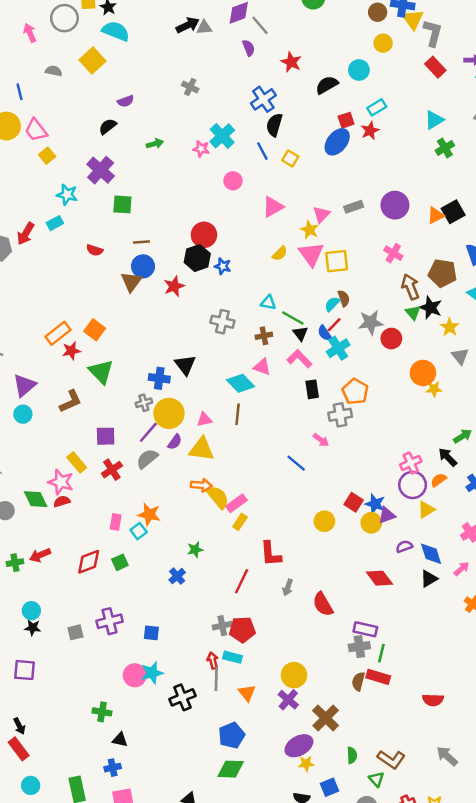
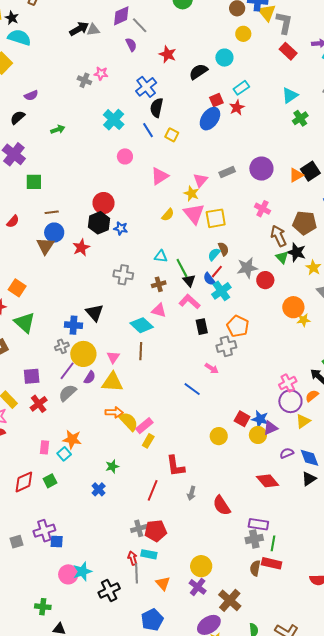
pink star: (201, 149) -> (101, 74), moved
red semicircle: (95, 250) -> (13, 221), turned -64
green line: (293, 318) -> (182, 268), turned 36
pink triangle: (204, 419) -> (113, 357), turned -40
blue square: (151, 633) -> (57, 542), moved

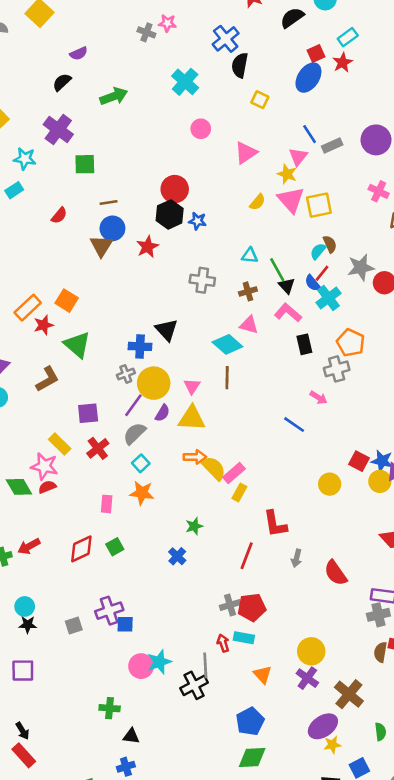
green arrow: (58, 129) -> (114, 96), size x1.5
blue line: (148, 130) -> (310, 134), moved
cyan square: (64, 454) -> (141, 463), moved
gray line: (136, 573) -> (205, 665), moved

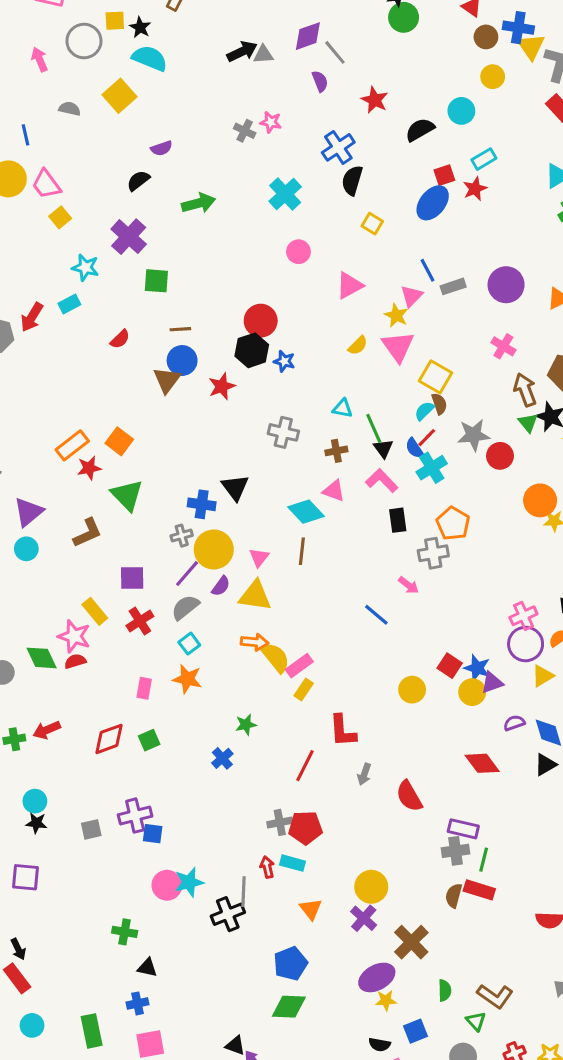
yellow square: (319, 205) -> (435, 377), moved, turned 36

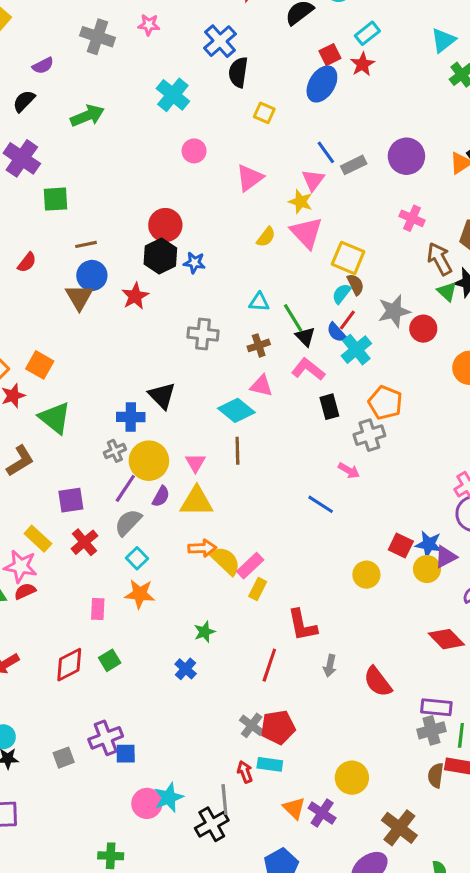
gray cross: (245, 131) -> (98, 37), moved, size x1.5
gray cross: (280, 822) -> (252, 725), turned -35
purple cross: (364, 918) -> (322, 813), moved

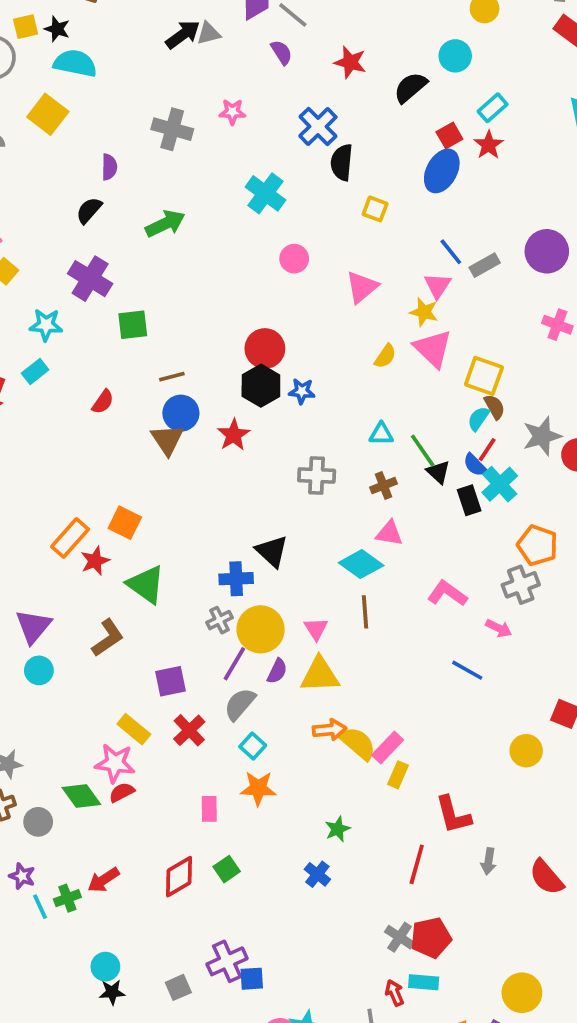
purple semicircle: (43, 66) -> (109, 167), turned -60
pink L-shape: (308, 369) -> (447, 594), moved
black rectangle: (329, 407) -> (469, 500), moved

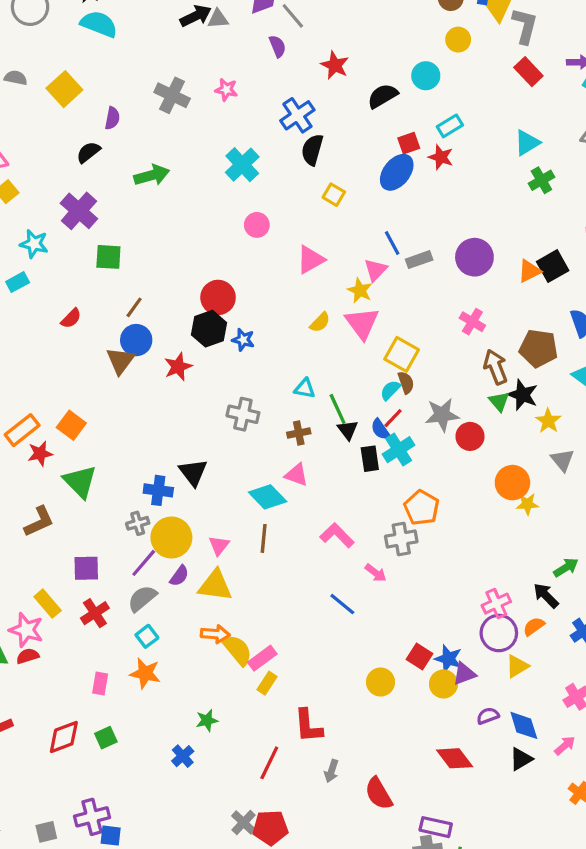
yellow square: (48, 114) -> (64, 89), moved
red star: (489, 145) -> (441, 157), turned -30
brown line: (172, 377) -> (134, 307), turned -50

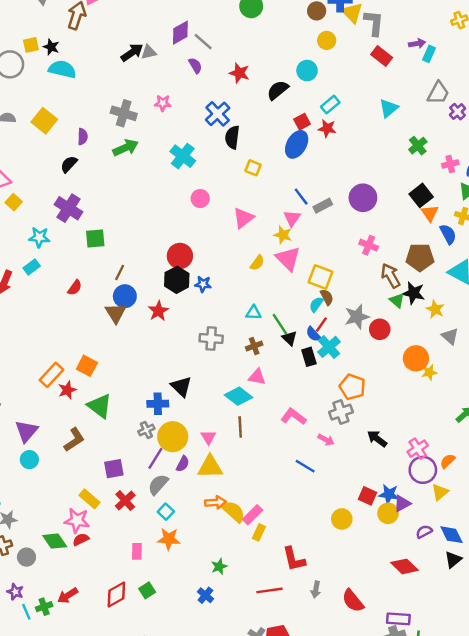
green arrow: (152, 175) -> (126, 148), moved
green cross: (541, 180) -> (418, 146), moved
orange triangle: (529, 271) -> (430, 213), moved, turned -30
black arrow: (546, 596) -> (377, 439), moved
red line: (269, 763) -> (270, 590), turned 65

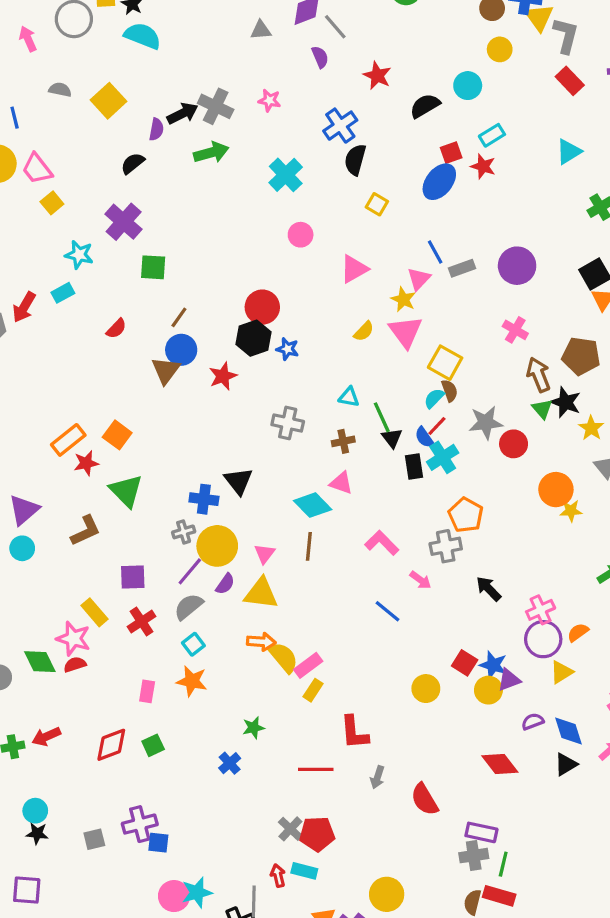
black arrow: (132, 52) -> (182, 113), moved

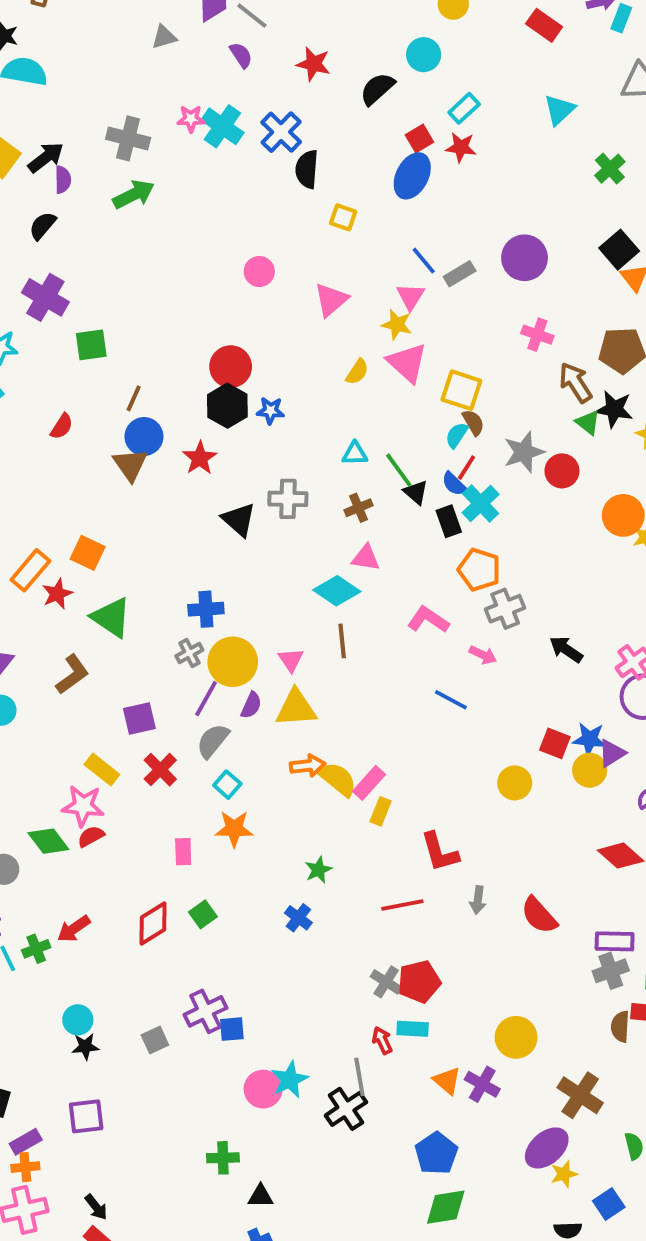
black arrow: (182, 113) -> (46, 157), moved
cyan cross: (286, 175) -> (222, 126), moved
black triangle: (238, 481) -> (239, 520), moved
orange pentagon: (466, 515) -> (479, 570), moved

